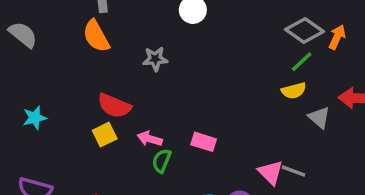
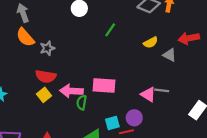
gray star: (155, 59) -> (47, 48), moved
green line: (302, 62) -> (110, 30), moved
pink arrow: (150, 139) -> (71, 91), size x1.5
pink rectangle: (204, 142) -> (104, 85), size x1.5

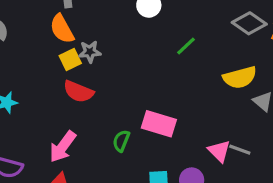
yellow semicircle: (151, 42) -> (240, 77), size x1.5
pink arrow: (71, 91) -> (63, 147), moved, turned -70
yellow square: (44, 95) -> (70, 59), moved

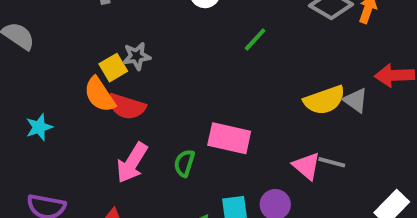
orange semicircle: (62, 29) -> (99, 95), moved
yellow semicircle: (240, 77) -> (324, 100), moved
pink arrow: (63, 147) -> (132, 163), moved

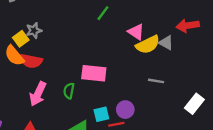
pink triangle: (307, 166) -> (136, 32), moved

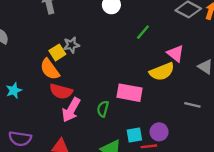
yellow semicircle: (148, 45) -> (162, 72), moved
red semicircle: (31, 61) -> (61, 91), moved

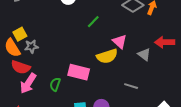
gray star: (71, 45) -> (31, 47), moved

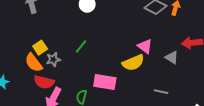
green line: (93, 22) -> (81, 47), moved

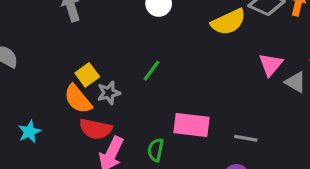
pink triangle: (145, 46) -> (271, 65), moved, turned 35
yellow semicircle: (133, 63) -> (228, 22), moved
gray line: (161, 92) -> (246, 138), moved

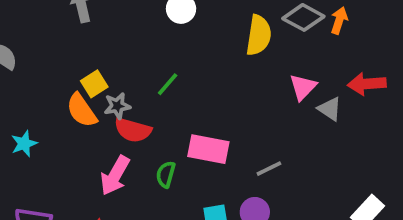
yellow semicircle: (228, 22) -> (259, 35), turned -60
red semicircle: (96, 129) -> (133, 130), moved
gray line: (246, 138) -> (269, 169), turned -40

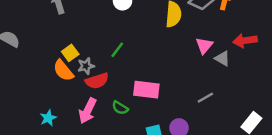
red semicircle: (133, 130) -> (97, 81), turned -30
cyan star: (24, 144) -> (48, 118), moved
gray line: (269, 169) -> (205, 98), moved
green semicircle: (166, 174) -> (120, 108), turned -70

